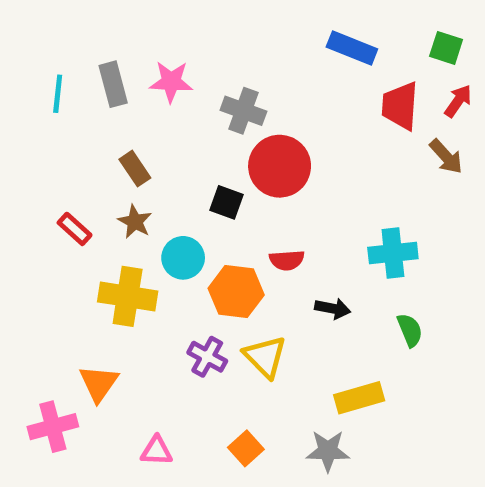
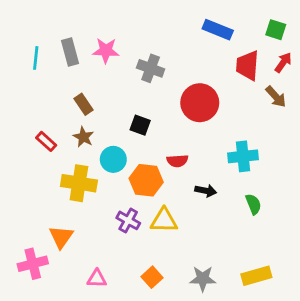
red circle: (280, 166) -> (200, 103), moved
yellow triangle: (265, 357) -> (164, 220), turned -44
yellow rectangle: (359, 398) -> (256, 276), moved

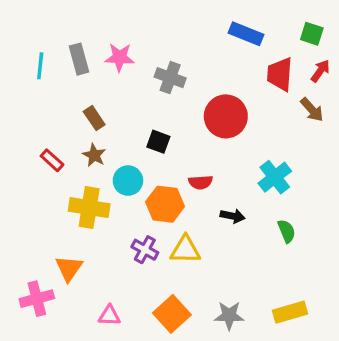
cyan cross: (243, 156) -> (275, 177), turned -32
orange square: (152, 277) -> (172, 314), size x1.5

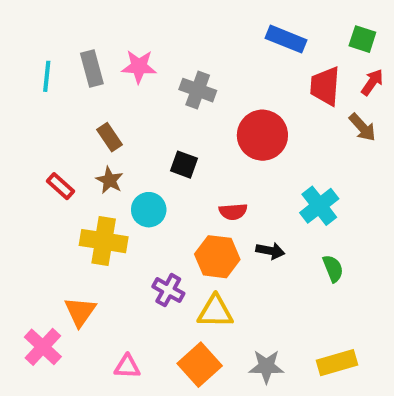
orange hexagon: (165, 204) -> (217, 257), moved
yellow triangle: (185, 250) -> (215, 312), moved
pink cross: (37, 299) -> (43, 347), turned -32

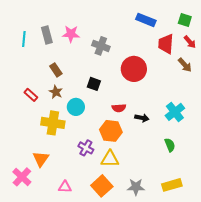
red arrow: (372, 82) -> (190, 42), turned 104
cyan cross: (319, 206) -> (175, 112), moved
black arrow: (270, 251) -> (142, 118), moved
green semicircle: (333, 268) -> (170, 145), moved

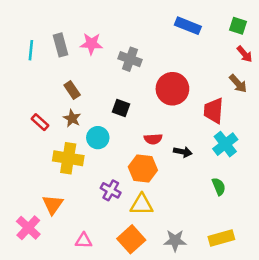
red trapezoid: (166, 44) -> (214, 111), moved

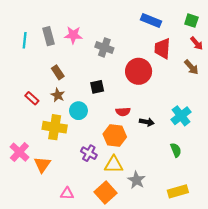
black square: (121, 108) -> (97, 87), turned -32
red trapezoid: (214, 111) -> (162, 49), moved
pink cross: (28, 228) -> (19, 152), moved
gray star: (175, 241) -> (136, 180), moved, turned 30

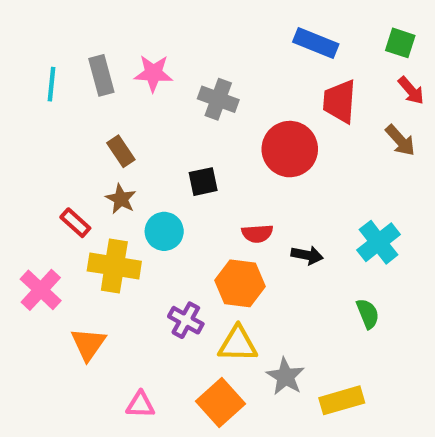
red rectangle: (32, 98) -> (75, 223), moved
pink cross: (19, 152) -> (41, 290), moved
yellow rectangle: (178, 191) -> (342, 400), moved

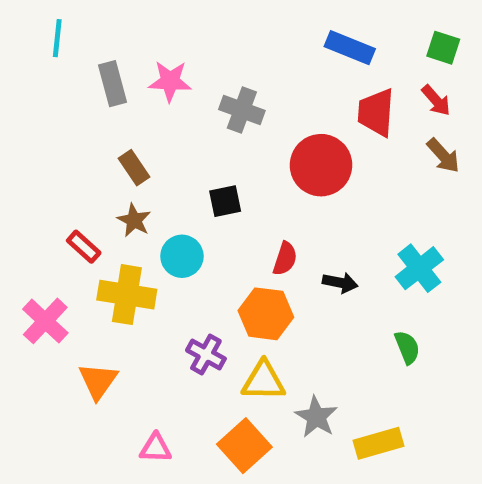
cyan line: (52, 84) -> (57, 38), moved
red arrow: (411, 91) -> (436, 100), moved
red semicircle: (257, 234) -> (285, 259), turned -68

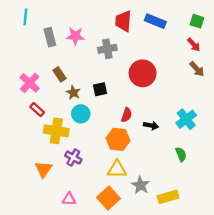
gray cross: (242, 110) -> (107, 49), turned -30
red trapezoid: (376, 112) -> (123, 21), moved
brown star: (134, 220) -> (73, 93), moved
pink cross: (45, 321) -> (30, 83), moved
purple cross: (206, 355) -> (73, 158), moved

